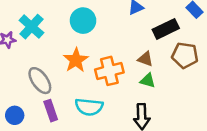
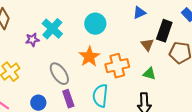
black rectangle: (166, 29) -> (164, 31), turned -45
brown triangle: (145, 59) -> (147, 45), moved, turned 32
cyan semicircle: (89, 107) -> (100, 96), turned 90

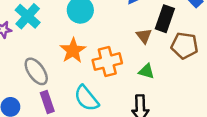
cyan semicircle: (100, 96) -> (86, 98), turned -45

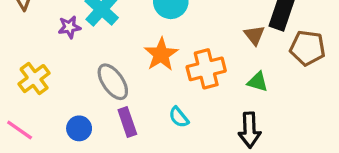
cyan semicircle: (86, 98) -> (179, 117), size x0.6

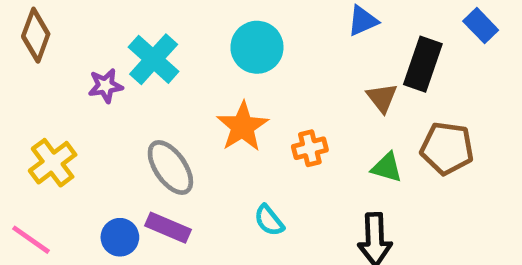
brown pentagon: (307, 48) -> (447, 148), moved
orange cross: (206, 69) -> (310, 148), size x0.6
purple rectangle: (127, 122) -> (168, 228), moved, turned -48

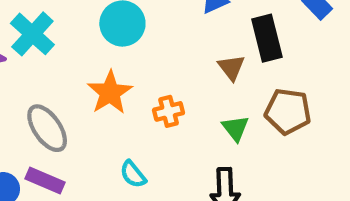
black rectangle: (423, 64) -> (267, 38), turned -33
green triangle: (387, 167) -> (236, 128), turned 36

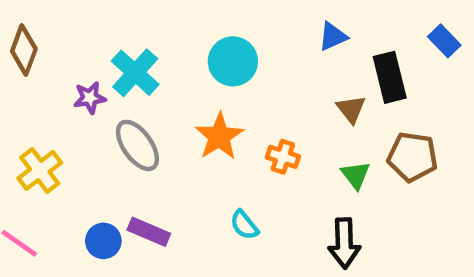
orange cross: (169, 111) -> (283, 157), turned 32
gray ellipse: (47, 128) -> (137, 145), moved

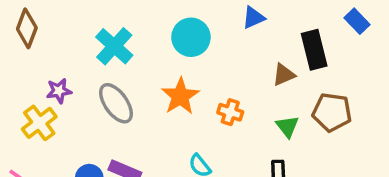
blue triangle: (333, 36) -> (253, 18), moved
purple star: (90, 98) -> (59, 91), moved
brown triangle: (351, 109) -> (284, 75), turned 45

